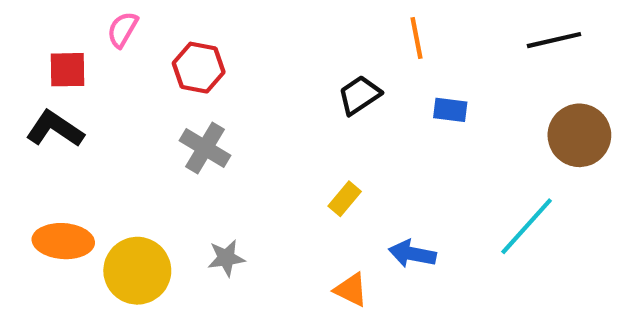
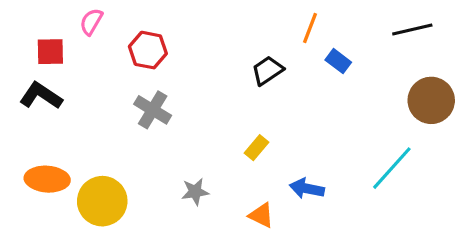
orange line: (417, 38) -> (310, 28), turned 32
blue rectangle: (450, 110) -> (338, 61), moved, turned 30
gray star: (226, 258) -> (195, 192), moved

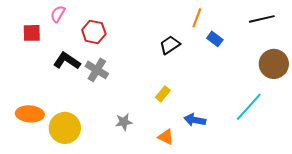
black L-shape: (41, 96) -> (67, 61), moved

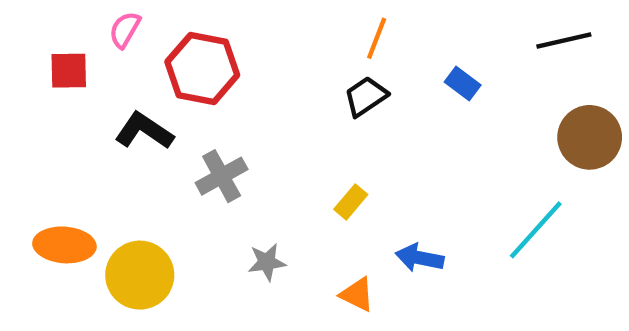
orange line: (197, 18) -> (377, 38), moved
red hexagon: (94, 32) -> (202, 68), size x1.4
gray cross: (97, 70) -> (222, 176), moved, turned 30

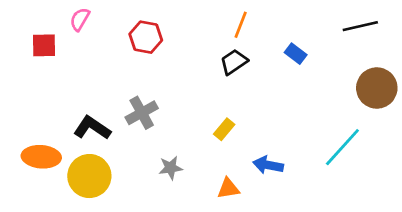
red hexagon: (202, 68) -> (146, 37), moved, size x0.7
black L-shape: (144, 131) -> (92, 128), moved
orange triangle: (357, 294) -> (228, 188), turned -35

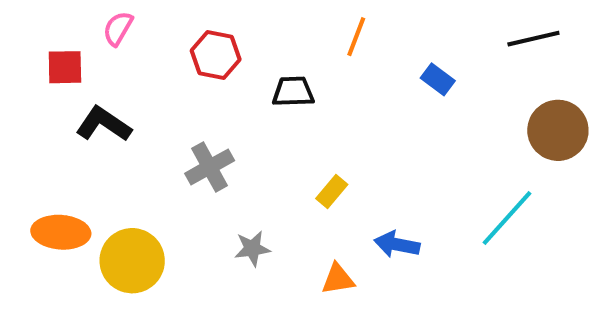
black trapezoid: (234, 62) -> (293, 92), moved, turned 32
black L-shape: (92, 128) -> (104, 124), moved

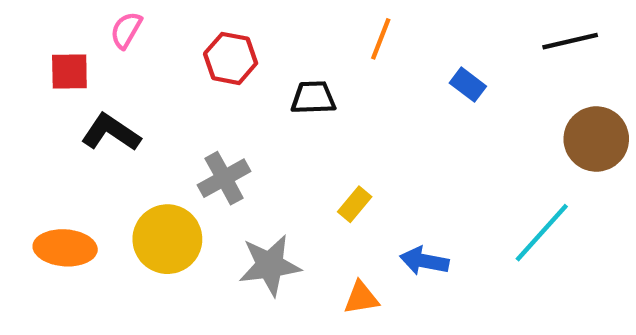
gray star: (252, 248) -> (270, 265), size x1.6
yellow circle: (132, 261) -> (167, 239), moved

